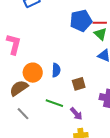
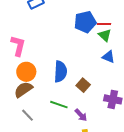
blue semicircle: (56, 70) -> (61, 72), size x1.5
orange circle: (33, 73) -> (26, 72), moved
brown square: (79, 84) -> (83, 85), turned -32

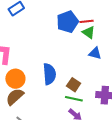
green line: (59, 105) -> (74, 99), moved

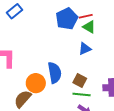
blue triangle: (95, 53) -> (85, 49), moved, turned -32
orange circle: (15, 79) -> (36, 83), moved

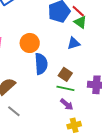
red line: (86, 16) -> (78, 11), turned 48
orange circle: (36, 83) -> (30, 43), moved

